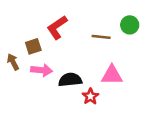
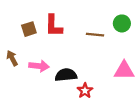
red L-shape: (57, 27) -> (54, 26), turned -55
brown square: (33, 46) -> (29, 29), moved
pink triangle: (112, 75) -> (124, 70), moved

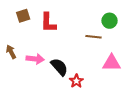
brown square: (29, 29) -> (23, 16), moved
brown line: (95, 35) -> (93, 37), moved
black semicircle: (66, 75) -> (59, 67), turned 54

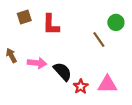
brown line: (93, 37) -> (99, 39), turned 49
pink triangle: (112, 63) -> (107, 84), moved

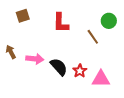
red L-shape: (51, 25) -> (61, 23), moved
red star: (81, 86) -> (80, 71), moved

